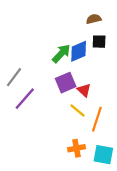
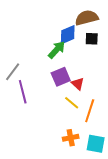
brown semicircle: (94, 19) -> (87, 18), size x1.6
blue diamond: (79, 51) -> (68, 35), moved
purple line: (25, 99) -> (23, 92), turned -55

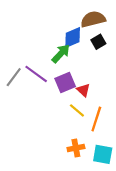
black square: (92, 39) -> (98, 42), turned -32
purple line: (23, 92) -> (36, 74), moved, turned -40

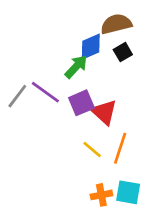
red triangle: (83, 90) -> (104, 112), size x1.5
yellow line: (77, 110) -> (92, 150), moved
orange cross: (76, 148) -> (101, 195), moved

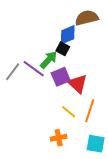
black square: (123, 52) -> (63, 49), moved, turned -32
green arrow: (76, 67) -> (49, 60), moved
orange cross: (101, 195) -> (59, 138), moved

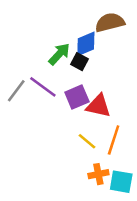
green arrow: (49, 60) -> (59, 54), moved
red triangle: (78, 84) -> (98, 106), turned -30
orange cross: (59, 138) -> (98, 174), moved

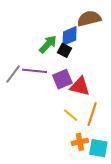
purple line: (43, 87) -> (35, 71), turned -30

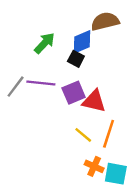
green arrow: (48, 44) -> (45, 43), moved
orange cross: (80, 142) -> (94, 166), turned 35

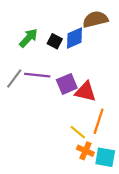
green arrow: (45, 43) -> (28, 38), moved
black square: (76, 59) -> (55, 41), moved
yellow line: (83, 135) -> (78, 132), moved

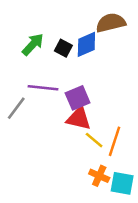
gray line: (14, 78) -> (16, 108), moved
red triangle: (85, 92) -> (79, 118), moved
yellow line: (78, 132) -> (94, 140), moved

